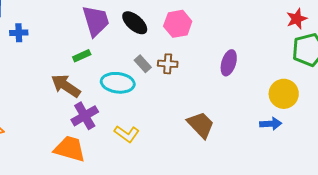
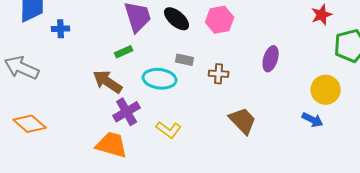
red star: (297, 19) -> (322, 15), moved
gray rectangle: (143, 64) -> (185, 60), turned -36
brown cross: (168, 64) -> (219, 74), moved
blue arrow: (271, 124) -> (313, 120), turned 30

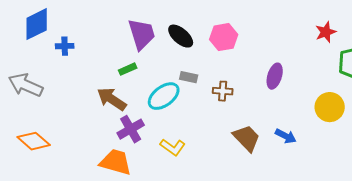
cyan ellipse: (160, 79) -> (164, 96), turned -44
blue arrow: (313, 120) -> (286, 136), moved

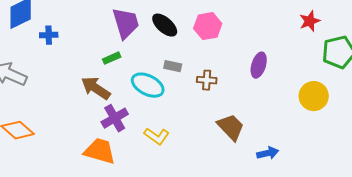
cyan ellipse: (164, 96) -> (148, 85), turned 64
blue arrow: (286, 136) -> (268, 153), moved, turned -40

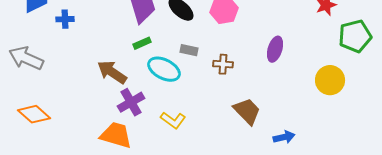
green rectangle: (112, 58) -> (142, 43), moved

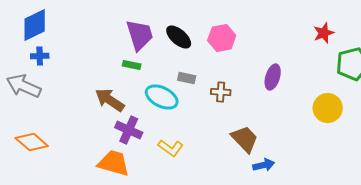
blue cross: (65, 19) -> (40, 56), moved
green rectangle: (142, 43) -> (132, 65), moved, turned 36
purple cross: (131, 102) -> (129, 130), turned -36
blue arrow: (284, 137) -> (264, 165), moved

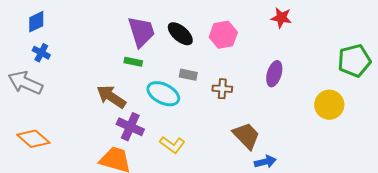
blue diamond: (35, 25) -> (36, 22), size x0.7
red star: (324, 33) -> (281, 18), moved, turned 30
blue cross: (40, 56) -> (41, 53), turned 30

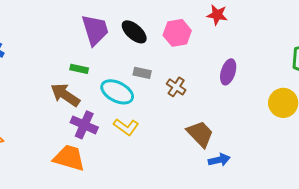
red star: (281, 18) -> (217, 15), moved
green rectangle: (133, 62) -> (79, 69), moved
brown cross: (222, 89) -> (176, 87), turned 30
yellow L-shape: (172, 145) -> (126, 127), moved

